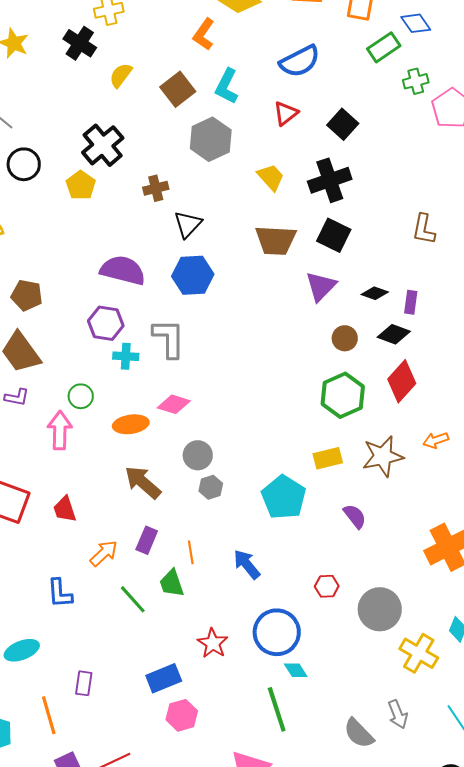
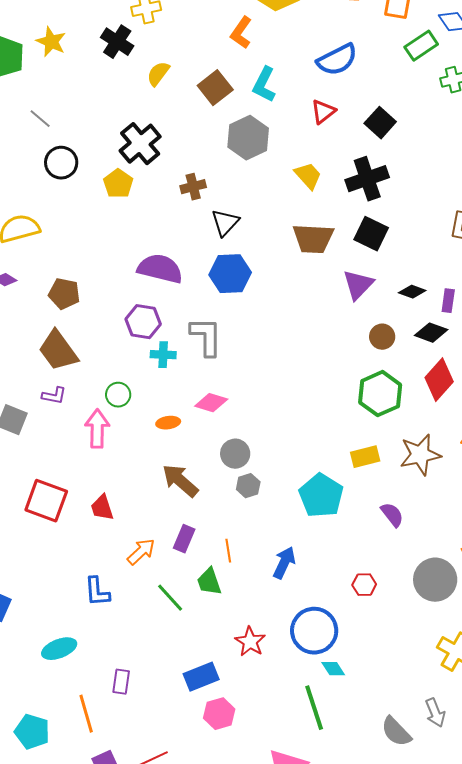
orange ellipse: (131, 424) -> (168, 423), size x0.7
blue arrow: (247, 564) -> (284, 563), turned 64
gray circle: (380, 609) -> (435, 580), moved

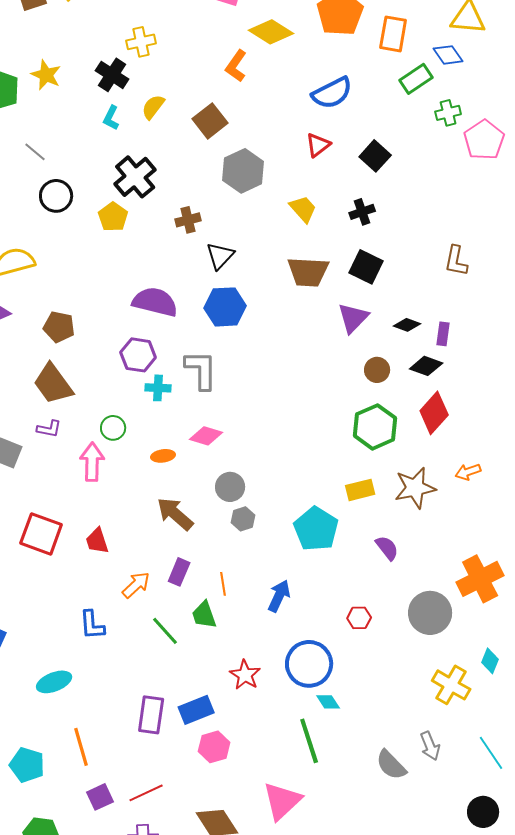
cyan L-shape: (264, 85) -> (111, 118), moved, size x0.7
black cross: (367, 179) -> (362, 212), size x0.6
purple rectangle: (121, 682) -> (151, 715), moved, size x1.5

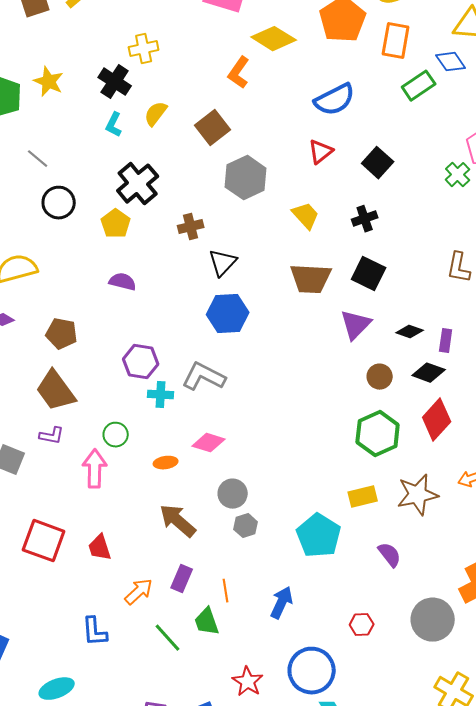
green cross: (448, 113) -> (458, 175), moved, turned -30
purple semicircle: (155, 302) -> (123, 282), moved, size x0.6
gray L-shape: (201, 370) -> (204, 377), turned -63

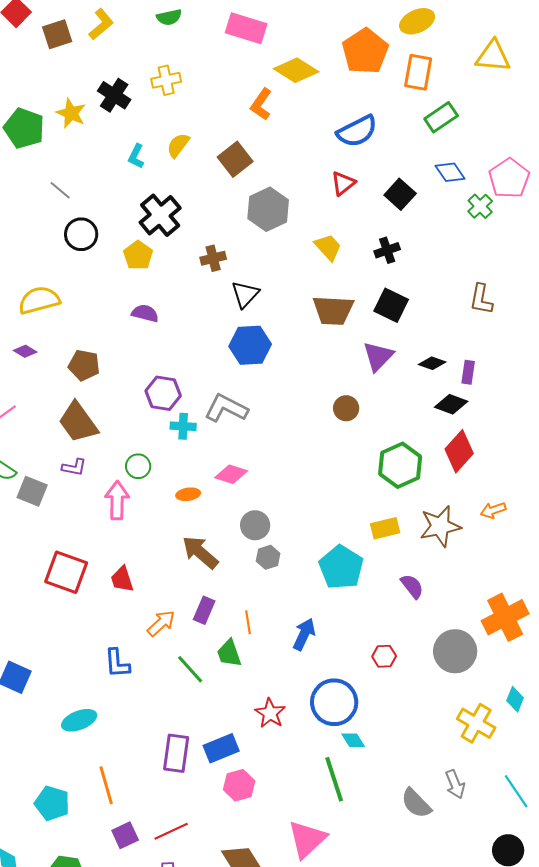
blue diamond: (451, 62) -> (450, 172), moved
black cross: (115, 82) -> (114, 95), moved
brown circle: (380, 377) -> (346, 408), moved

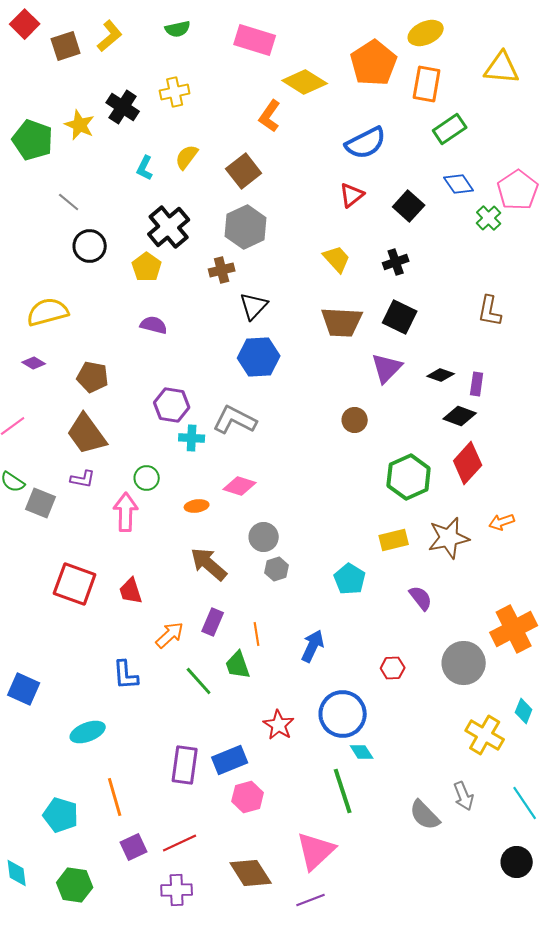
gray hexagon: (268, 209) -> (246, 227), moved
cyan pentagon: (341, 567) -> (350, 579), size x0.7

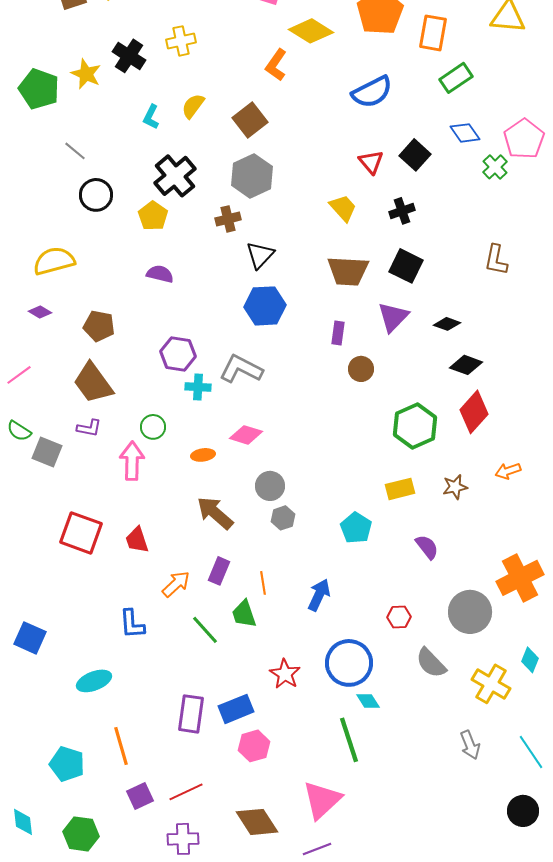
red triangle: (352, 195) -> (371, 162), moved, turned -32
purple rectangle: (477, 384) -> (338, 333), moved
brown star: (449, 538) -> (455, 487), size x0.6
gray semicircle: (425, 815) -> (431, 663), moved

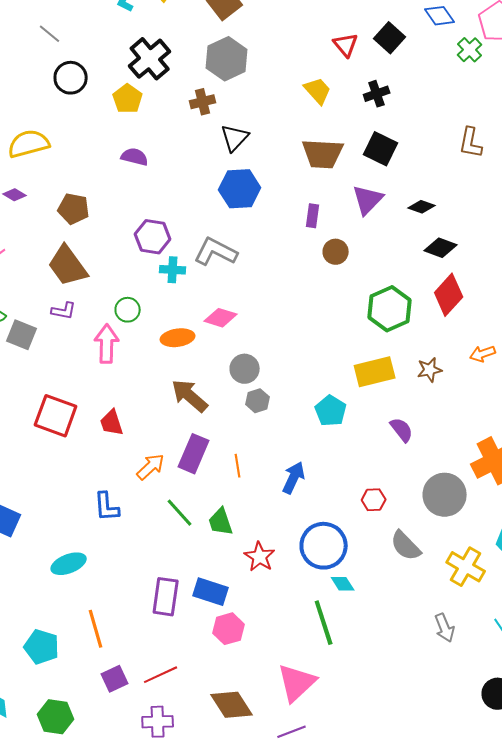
orange ellipse: (203, 455) -> (178, 338), size x1.4
yellow rectangle: (400, 489) -> (375, 372), size x1.4
purple rectangle: (219, 571) -> (194, 454), size x1.4
green trapezoid: (244, 614) -> (221, 522), moved
blue rectangle: (236, 709) -> (211, 592), turned 40

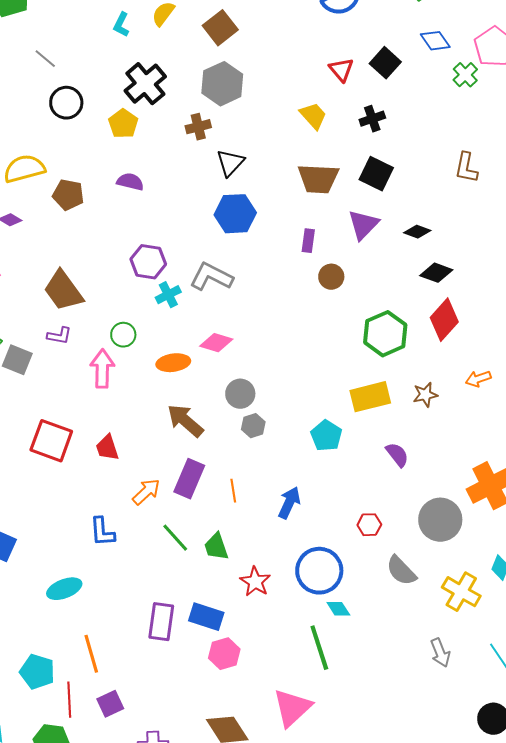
brown pentagon: (74, 209) -> (68, 195), moved
cyan cross: (173, 270) -> (168, 295), turned -30
red line: (161, 675) -> (69, 700), moved, turned -68

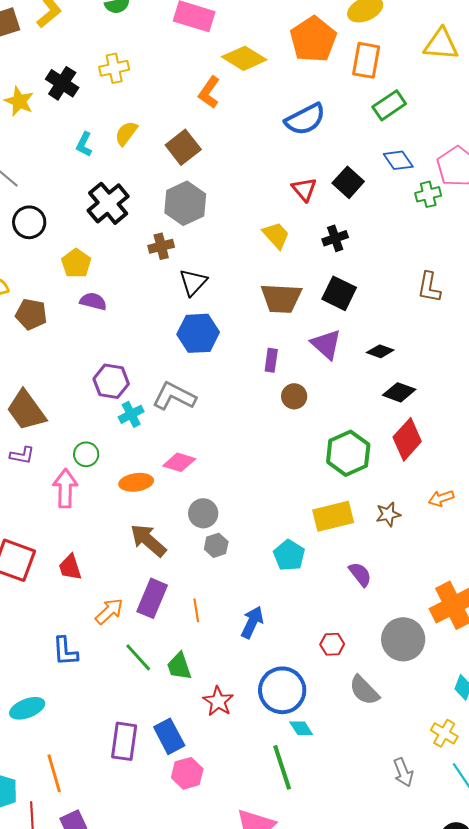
green cross: (465, 75) -> (428, 194), turned 30
yellow pentagon: (123, 124) -> (76, 263), moved
purple triangle: (363, 225) -> (326, 344), turned -32
yellow cross: (461, 592) -> (444, 733), moved, size x0.7
blue rectangle: (206, 617) -> (169, 736), turned 44

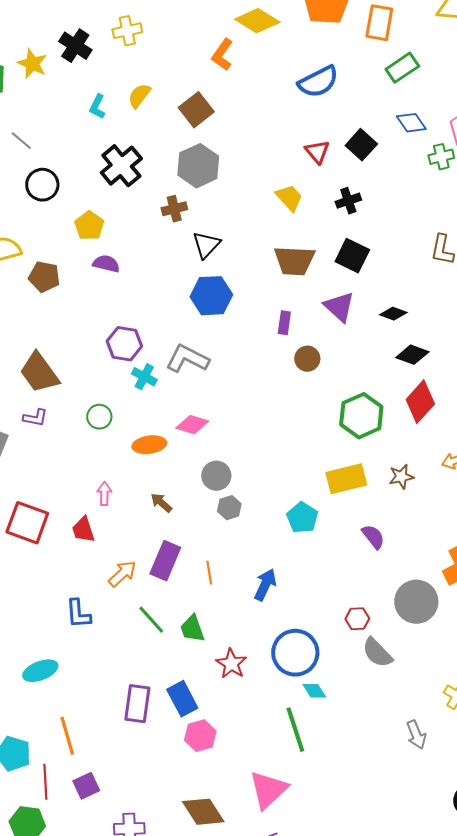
cyan cross: (131, 414) -> (144, 377), turned -35
pink arrow: (65, 488) -> (104, 494), moved, size x0.6
brown arrow: (148, 540) -> (161, 503), size x0.6
red hexagon: (332, 644) -> (357, 619), moved

